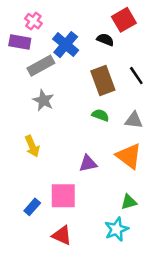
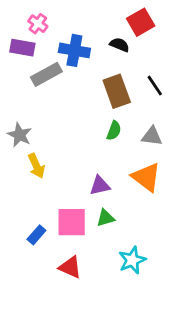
blue cross: (66, 45) -> (74, 50), turned -30
gray star: (43, 100) -> (20, 135), moved
green semicircle: (100, 115) -> (114, 131), turned 91
green triangle: (129, 202) -> (105, 218), moved

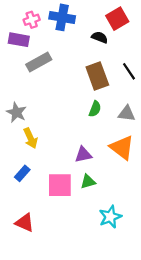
pink cross: (38, 24) -> (32, 20), turned 35
blue cross: (74, 50) -> (62, 17), moved
blue rectangle: (36, 235) -> (22, 173), moved
red triangle: (70, 267) -> (25, 223), moved

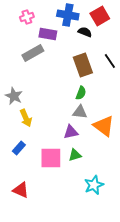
blue cross: (62, 17) -> (68, 15), moved
purple rectangle: (19, 40) -> (48, 34), moved
gray triangle: (127, 114) -> (80, 112), moved

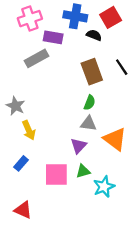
pink cross: (27, 17) -> (30, 19), size x1.5
purple triangle: (71, 132) -> (79, 146), turned -35
cyan star: (94, 185) -> (104, 187), moved

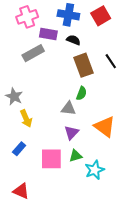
black semicircle: (94, 35) -> (73, 40), moved
gray triangle: (88, 124) -> (68, 108), moved

